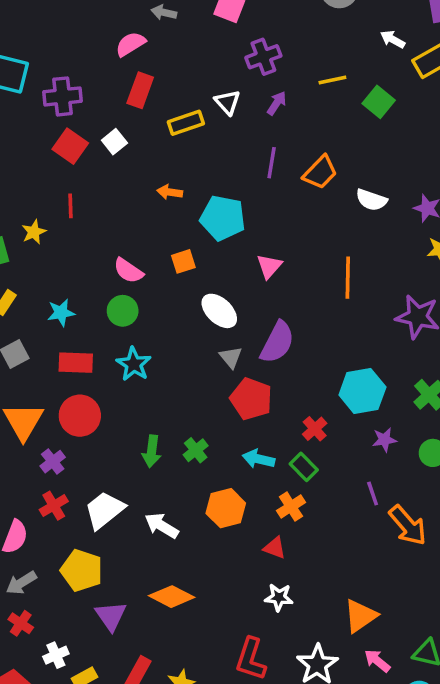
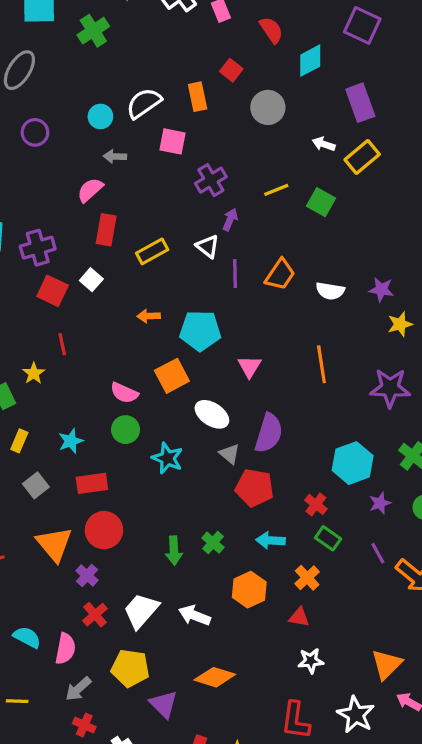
white triangle: (227, 102) -> (208, 246), moved
orange square: (183, 261) -> (172, 376), size x1.5
cyan star: (134, 364) -> (167, 458), moved
green rectangle: (304, 467) -> (328, 538), moved

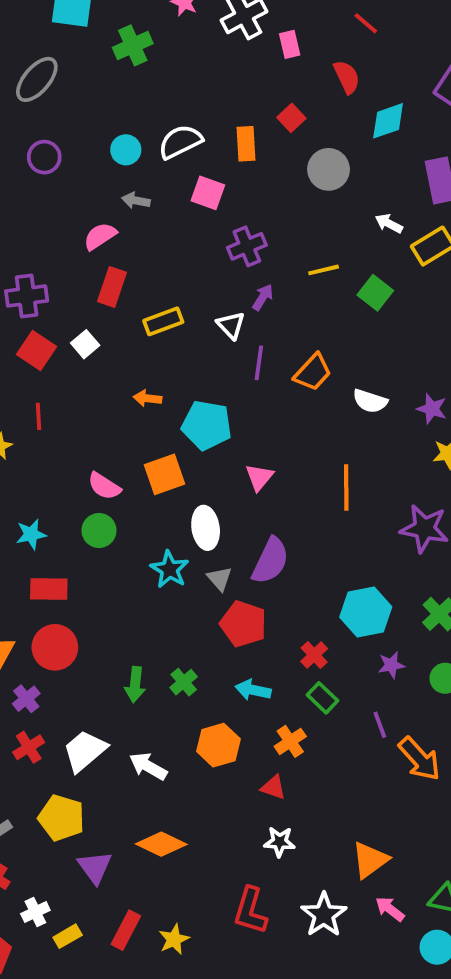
white ellipse: (212, 414) -> (206, 528), turned 40
cyan star: (167, 458) -> (169, 569), moved

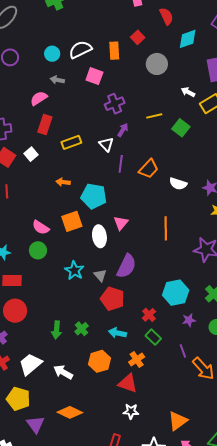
white ellipse: (206, 528) -> (99, 236), moved
red triangle: (273, 787) -> (128, 383), size x1.5

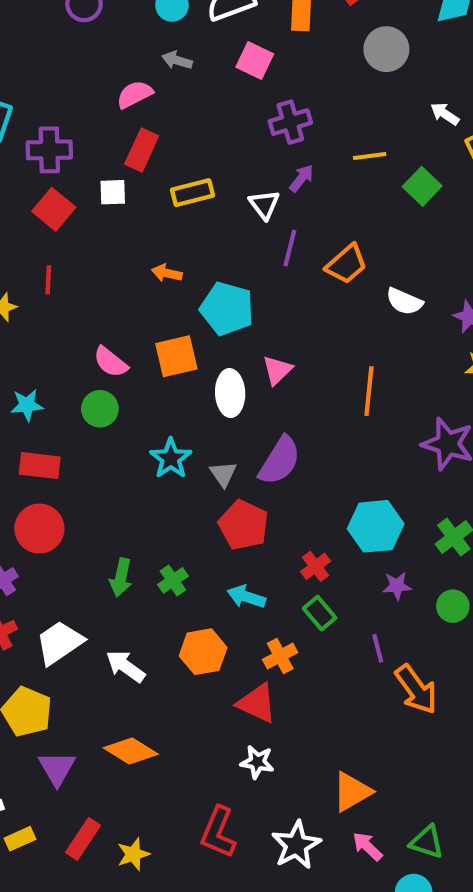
white square: (31, 154) -> (113, 192), moved, turned 32

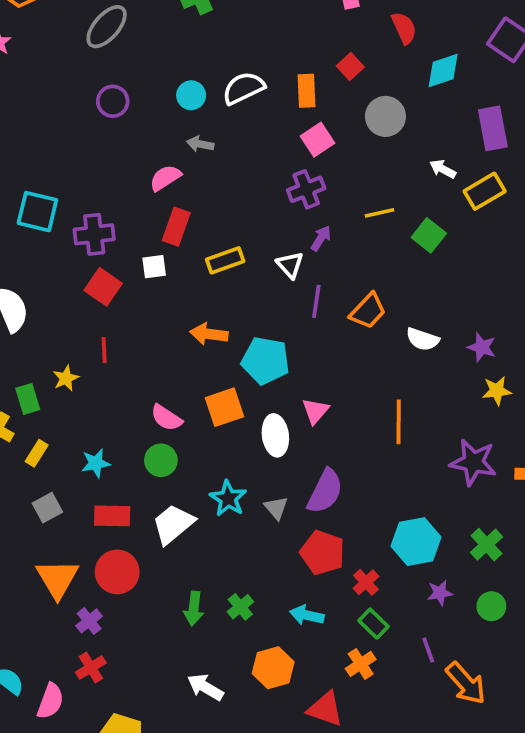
pink square: (255, 60) -> (318, 140), moved, turned 36
orange arrow: (167, 273) -> (209, 334), size x1.4
red pentagon: (244, 525) -> (323, 553), moved
white trapezoid: (59, 643) -> (173, 524), moved
orange cross: (280, 656) -> (361, 664), moved

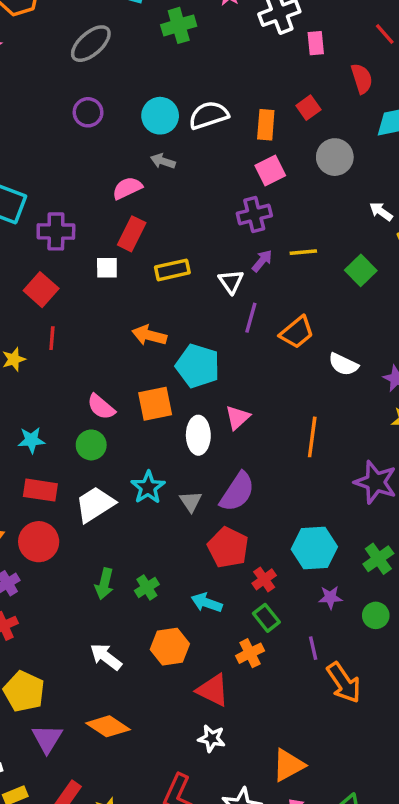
cyan circle: (191, 95) -> (160, 116), size x1.4
yellow line: (380, 213) -> (303, 252), moved
red square: (103, 287) -> (41, 290), moved

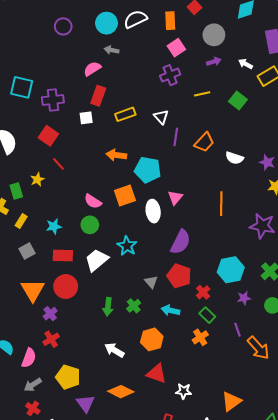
purple arrow: (262, 261) -> (214, 62), moved, turned 40
red line: (52, 338) -> (58, 164), turned -40
gray triangle: (191, 501) -> (151, 282), moved
red triangle: (213, 690) -> (157, 374), moved

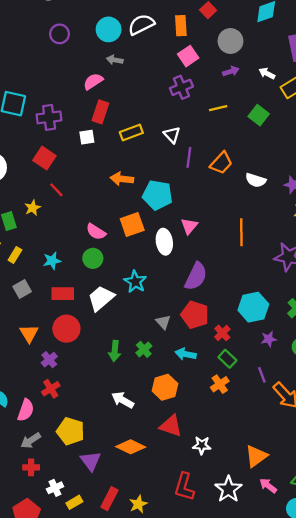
orange triangle: (33, 290) -> (29, 333), size x0.7
red cross: (33, 408) -> (31, 467), turned -32

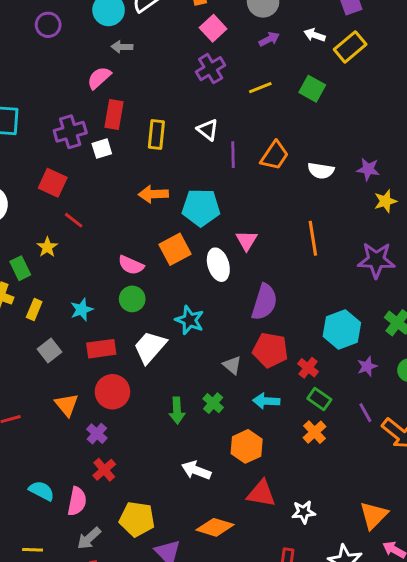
purple cross: (49, 117) -> (70, 132), moved
yellow rectangle: (131, 133) -> (156, 134), turned -55

